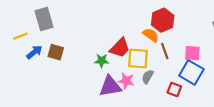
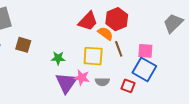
red trapezoid: (120, 48) -> (88, 21), moved
brown square: (56, 52) -> (23, 45), moved
gray semicircle: (148, 77) -> (102, 82), moved, turned -120
purple triangle: (110, 86) -> (66, 83), turned -45

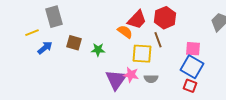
orange semicircle: (105, 33) -> (125, 32), moved
brown line: (119, 49) -> (158, 40), moved
green star: (58, 58) -> (98, 50), moved
red square: (128, 86) -> (190, 86), moved

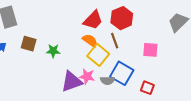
orange semicircle: (125, 32) -> (90, 41), moved
yellow square: (142, 54) -> (98, 55), turned 35
blue square: (192, 67) -> (122, 73), moved
purple triangle: (116, 80) -> (72, 82), turned 35

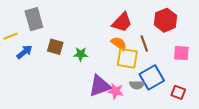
red hexagon: (122, 18) -> (166, 20), moved
yellow square: (98, 55) -> (127, 58), turned -30
blue square: (122, 73) -> (152, 77), turned 30
pink star: (87, 76) -> (116, 91), moved

